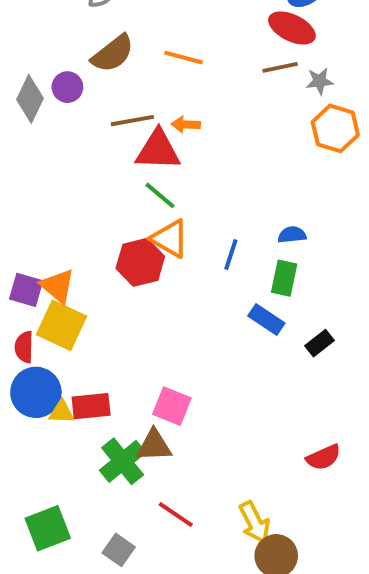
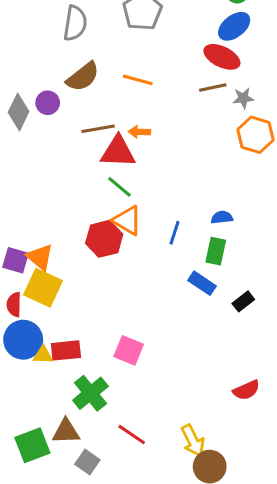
brown triangle: (154, 446) -> (66, 431), moved

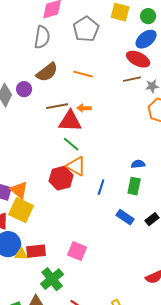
blue line: (175, 233) -> (101, 187), moved
blue rectangle: (202, 283) -> (125, 217), moved

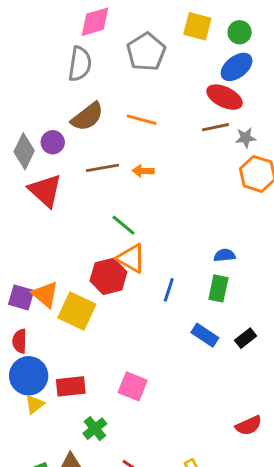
red triangle: (70, 121) -> (45, 190), moved, turned 40
yellow square: (21, 210) -> (77, 311), moved
yellow triangle: (21, 254) -> (35, 404), moved, turned -40
green cross: (52, 279) -> (95, 429), size x0.7

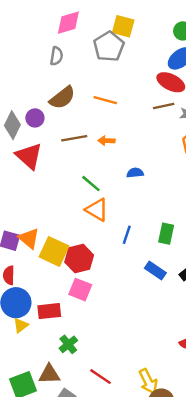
yellow square: (197, 26) -> (123, 26), moved
gray semicircle: (80, 64) -> (56, 56), size x0.7
blue semicircle: (224, 255) -> (135, 173), moved
red hexagon: (108, 276) -> (79, 259), moved
pink square: (133, 386) -> (80, 290), moved

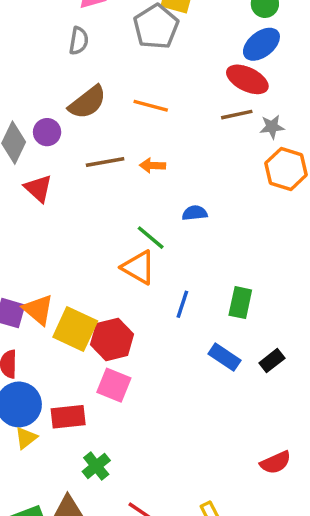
red triangle: (29, 156) -> (38, 188), size x0.7
green line: (91, 184) -> (151, 238), moved

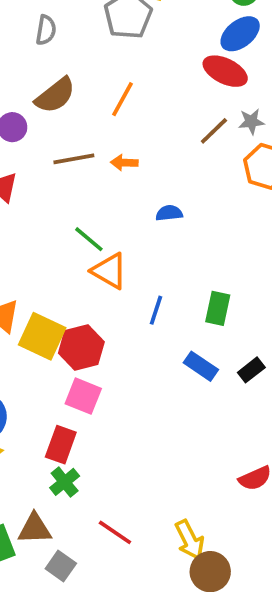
orange line: (151, 106) -> (122, 99), turned -76
brown line: (237, 115) -> (214, 131), moved, turned -32
green line: (151, 238) -> (89, 239), moved
red rectangle: (68, 417) -> (61, 445), moved, turned -64

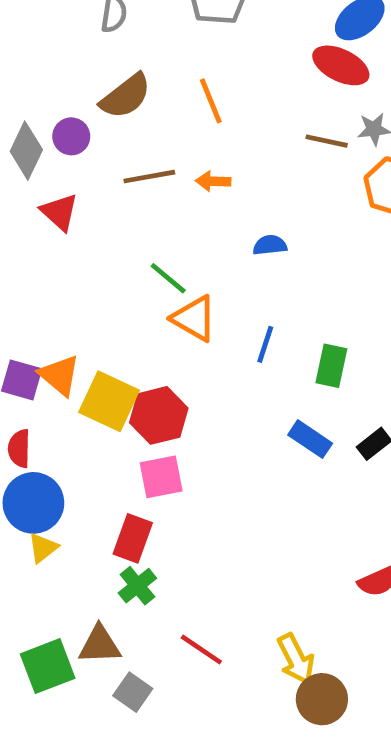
orange line: (122, 99) -> (211, 101), turned -51
brown line: (214, 131) -> (327, 141), turned 56
blue line: (156, 310) -> (265, 344), moved
pink square: (83, 396) -> (161, 477), turned -33

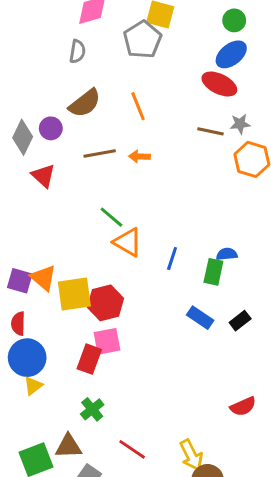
blue semicircle: (270, 245) -> (227, 254), moved
yellow square: (109, 401) -> (74, 294), turned -33
red rectangle: (133, 538) -> (89, 359), moved

